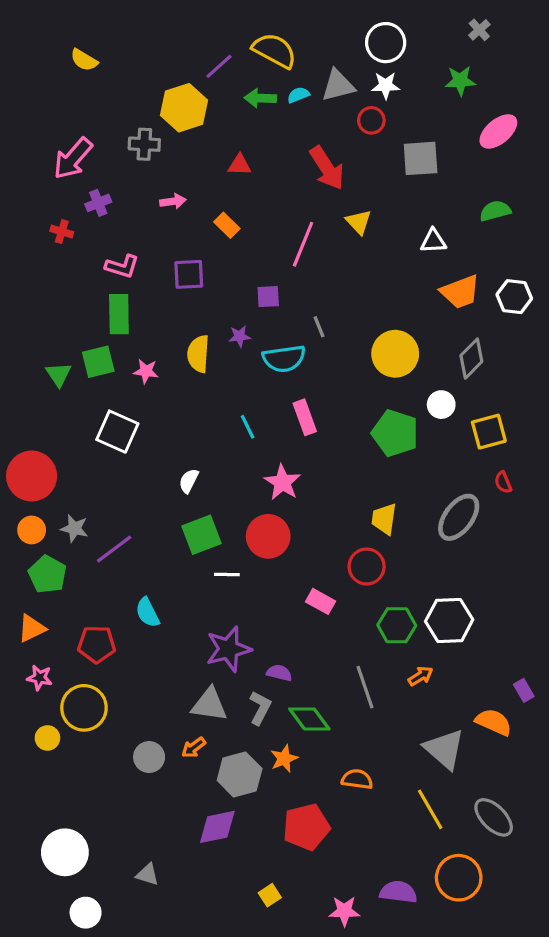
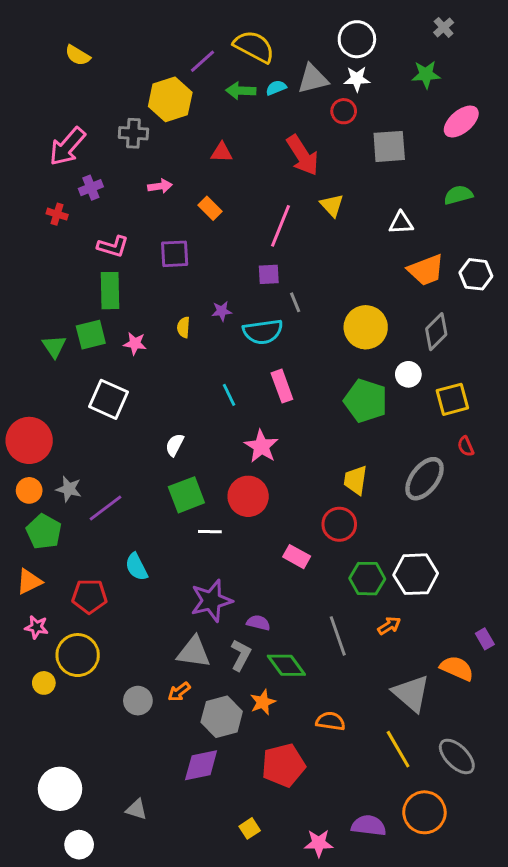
purple square: (268, 297) -> (269, 274), moved
yellow semicircle: (198, 354) -> (183, 327), size x0.6

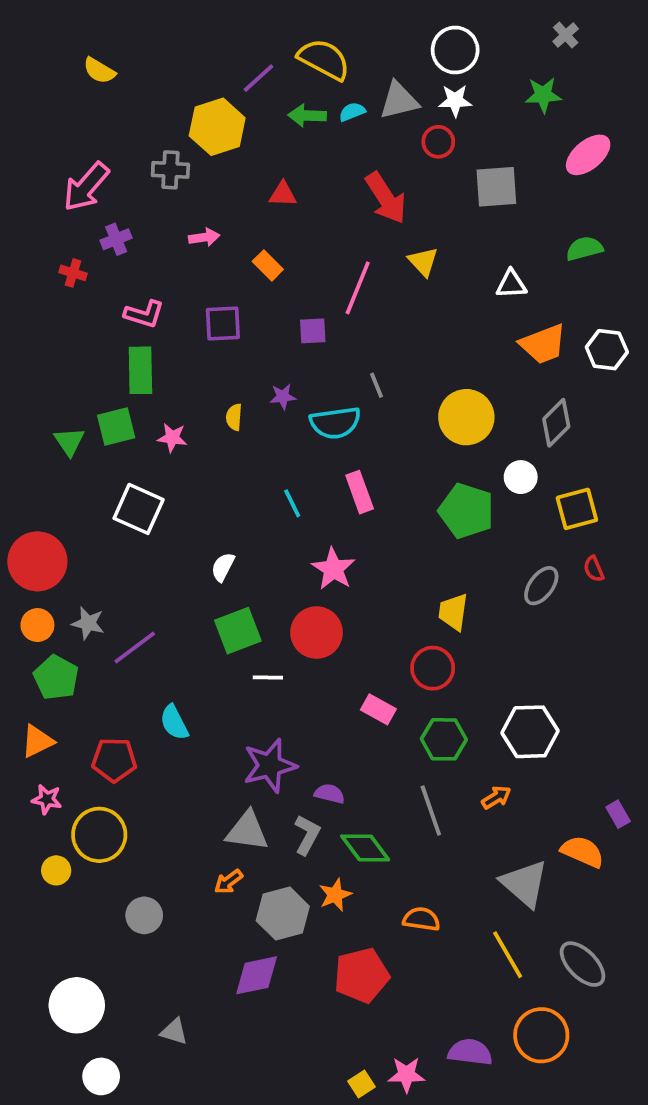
purple square: (269, 274) -> (313, 331), moved
gray ellipse: (424, 479) -> (541, 586), moved, size x0.7
green hexagon: (367, 579) -> (444, 739), moved
gray circle: (138, 701) -> (144, 915), moved
yellow square: (250, 828) -> (361, 1084), moved

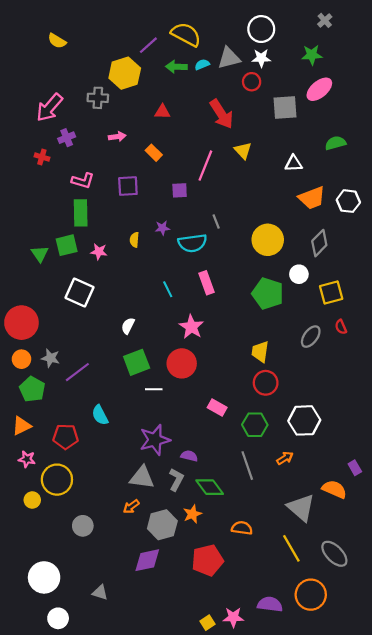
pink ellipse: (588, 155) -> (319, 89), moved
red circle: (433, 668) -> (266, 383), moved

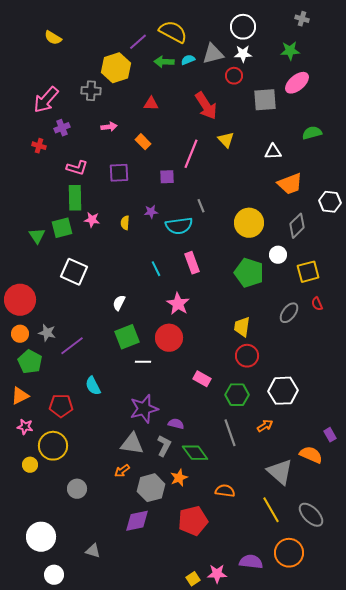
gray cross: (325, 20) -> (302, 19), turned -32
white hexagon: (348, 201) -> (330, 202), moved
pink star: (99, 252) -> (92, 220), moved

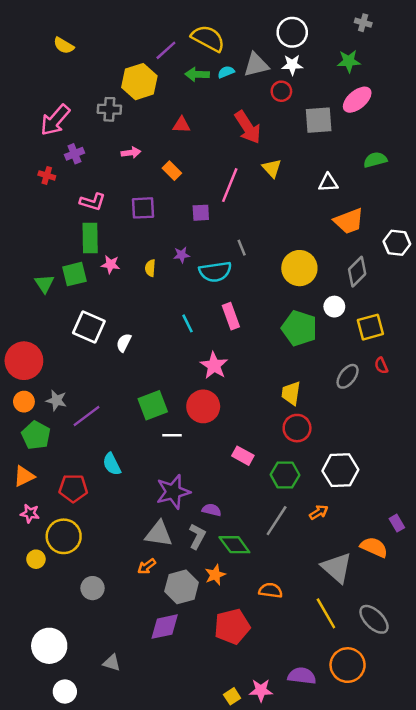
white semicircle: (119, 303) -> (124, 343), moved
gray line: (230, 433) -> (277, 521), turned 52

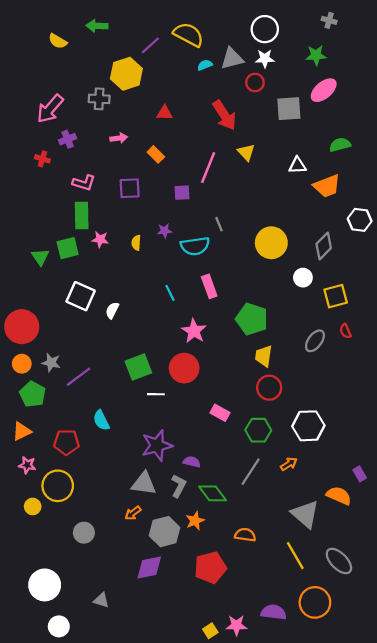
green arrow: (197, 74) -> (97, 26), moved
orange trapezoid: (349, 221) -> (327, 186), moved
green pentagon: (299, 328) -> (252, 319), moved

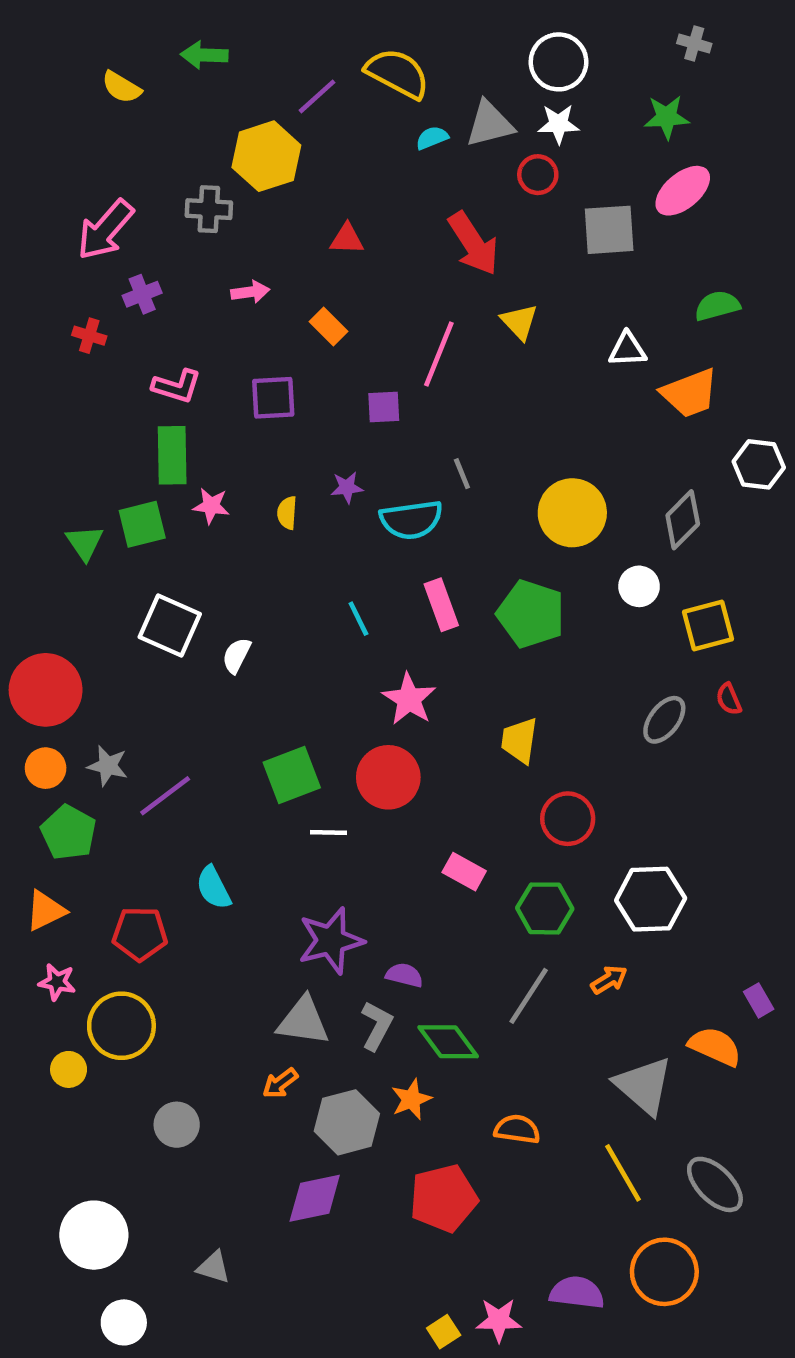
green pentagon: (252, 319) -> (531, 614), moved
yellow trapezoid: (264, 356) -> (519, 740), moved

